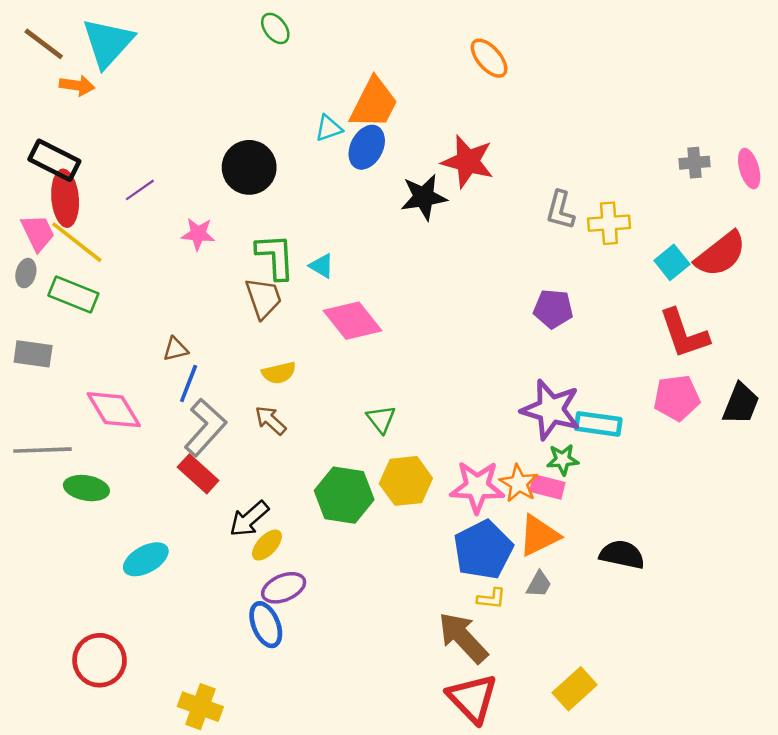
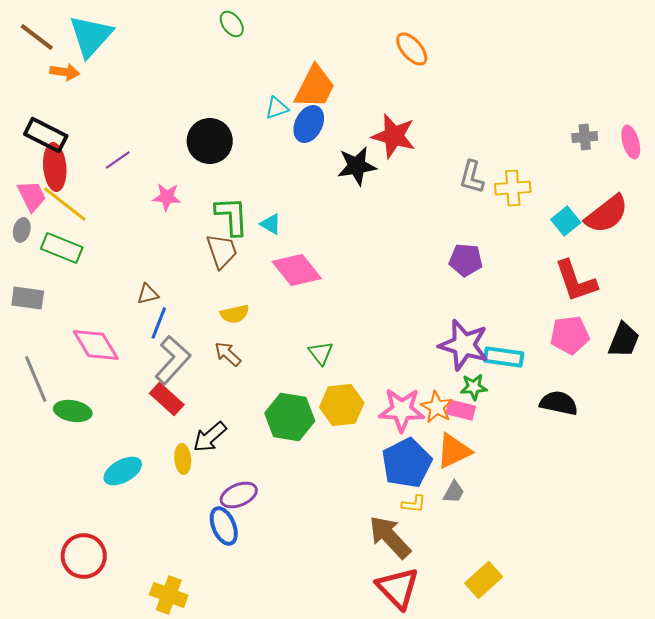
gray line: (43, 450) -> (36, 379), turned 69
yellow ellipse: (267, 545) -> (183, 459), moved, turned -48
black semicircle: (622, 555) -> (559, 403), moved

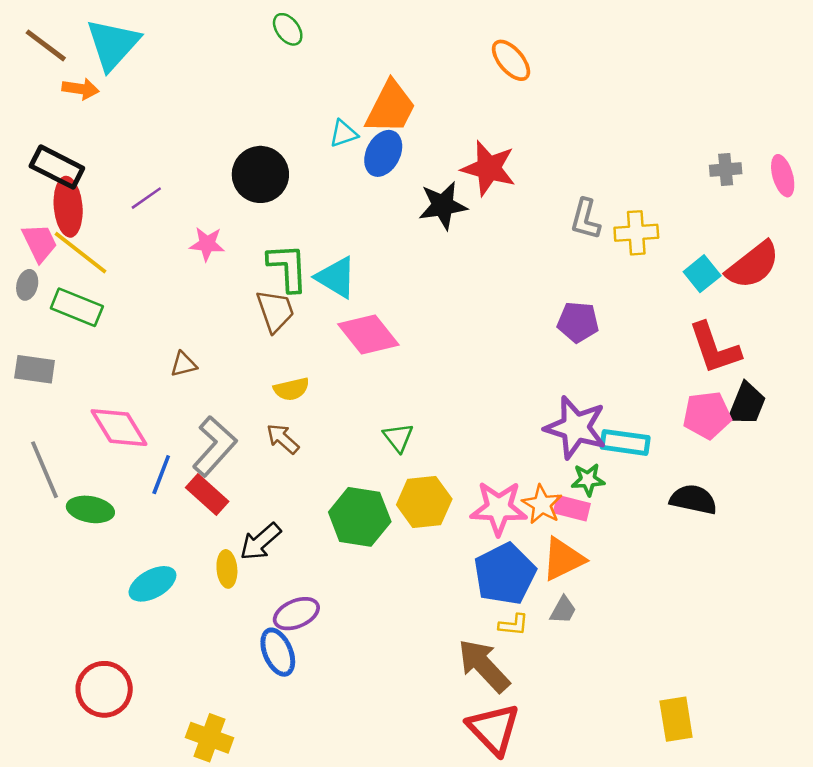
cyan triangle: (271, 224) -> (336, 277), size x1.6
blue line: (159, 323) -> (161, 475), moved
black trapezoid: (624, 340) -> (747, 404), moved
yellow rectangle: (484, 580) -> (676, 719), moved, turned -57

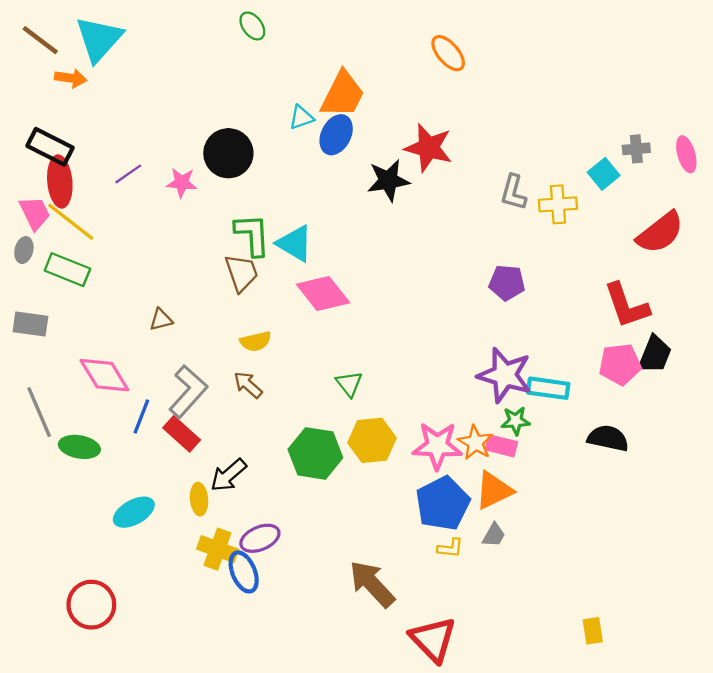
pink star: (207, 244) -> (182, 183), moved
cyan square: (702, 274) -> (604, 174), moved
brown arrow: (484, 666) -> (372, 584), moved
yellow rectangle: (676, 719) -> (593, 631), size x0.7
yellow cross: (210, 738) -> (218, 549), moved

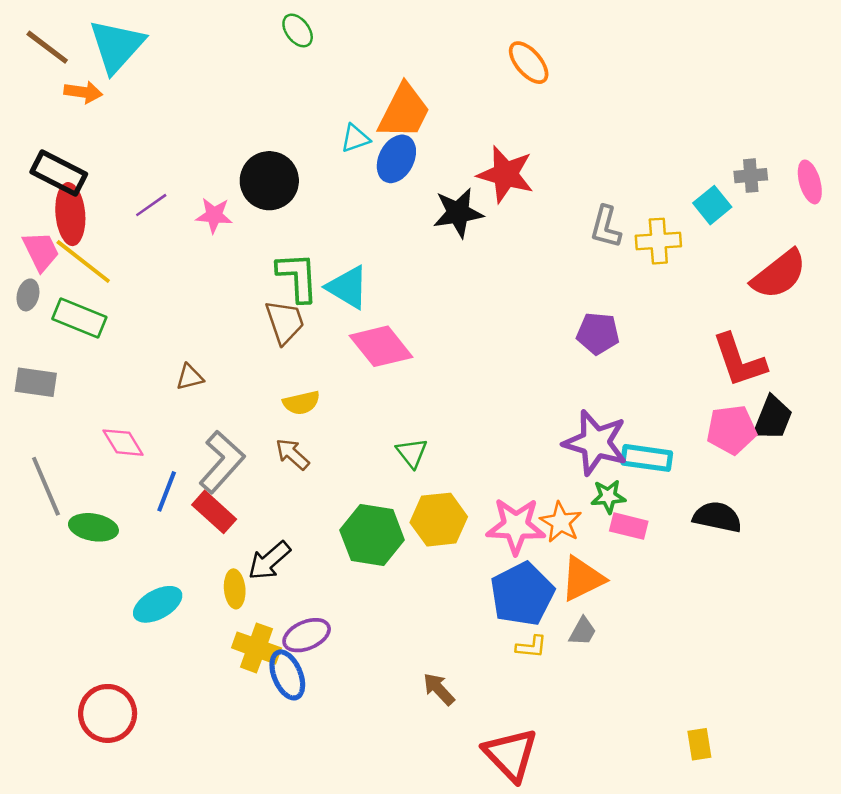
pink diamond: (104, 375) -> (123, 443), size x0.7
pink rectangle: (501, 446) -> (629, 526), moved
brown arrow: (372, 584) -> (439, 689), size x0.6

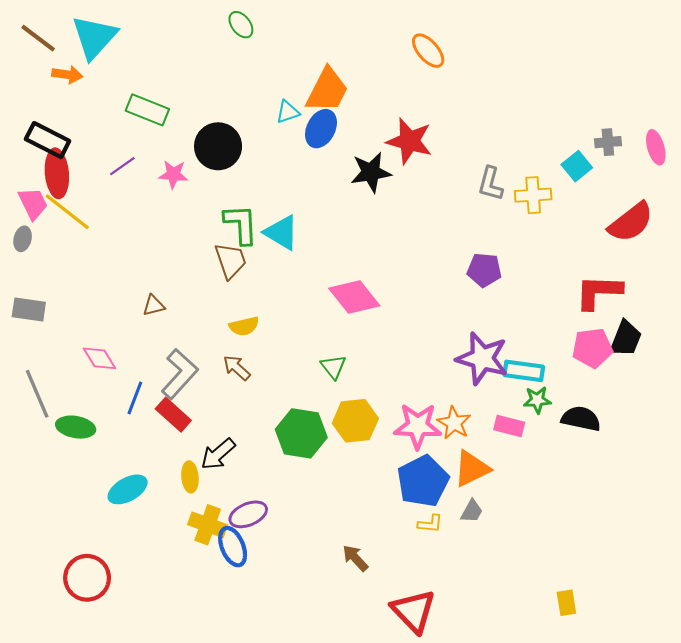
green rectangle: (79, 318) -> (147, 110), moved
pink diamond: (381, 346) -> (354, 297), moved
red L-shape: (739, 360) -> (599, 292), turned 111
green star: (608, 496) -> (537, 400), moved

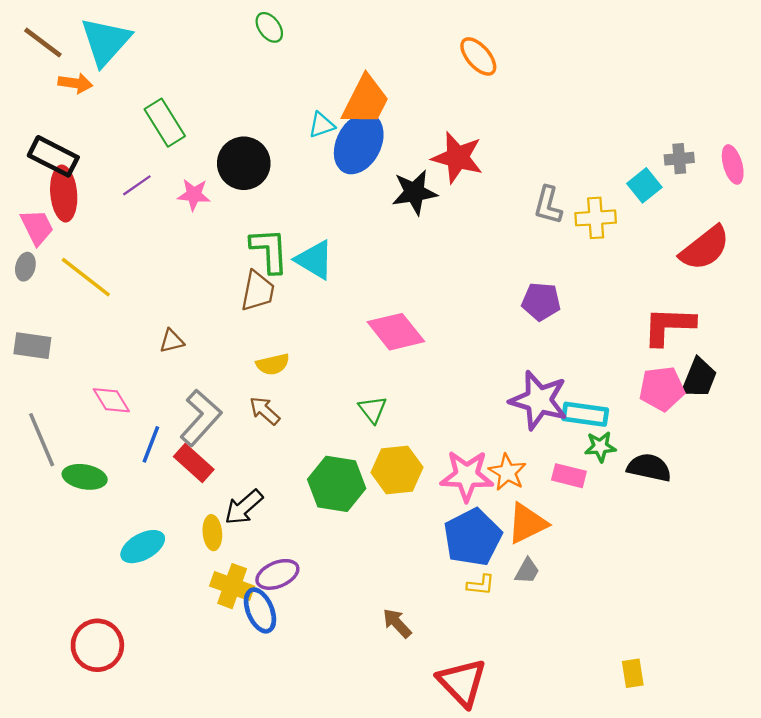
green rectangle: (147, 110) -> (165, 123), turned 36
blue ellipse: (321, 129) -> (359, 144), size x1.4
yellow line: (67, 212) -> (86, 277), moved
brown trapezoid: (231, 261) -> (258, 291), turned 30

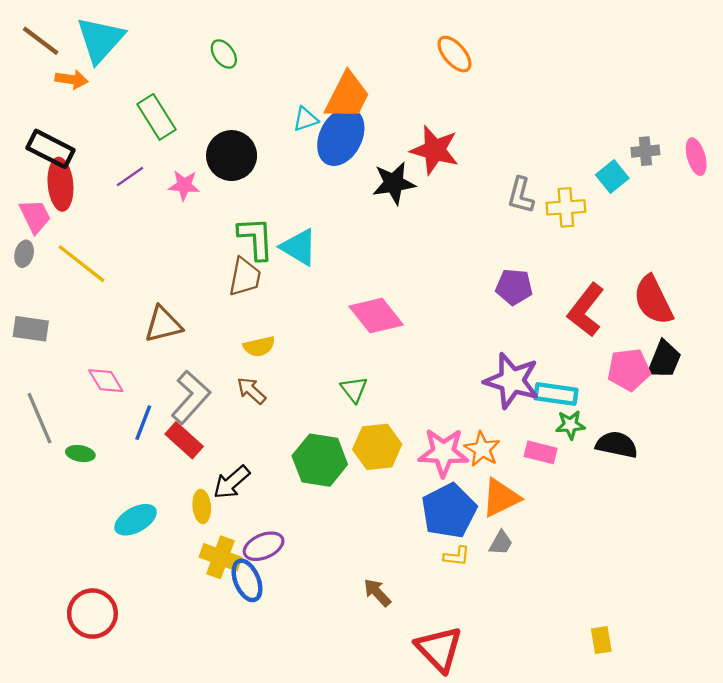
green ellipse: (269, 27) -> (224, 54), moved
red semicircle: (705, 248) -> (653, 300), moved, turned 102
red L-shape: (669, 326) -> (586, 310), moved, turned -54
brown triangle: (172, 341) -> (163, 324), size x1.6
green ellipse: (85, 477) -> (80, 454), size x0.7

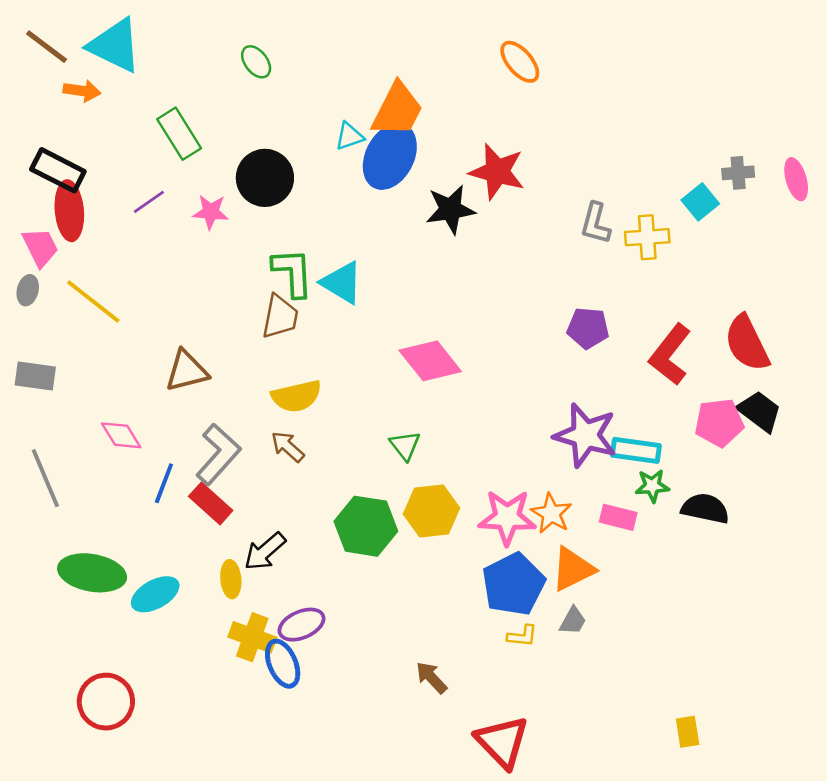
cyan triangle: (100, 40) -> (115, 45), turned -46
yellow semicircle: (259, 346) -> (296, 396), size x1.4
black trapezoid: (664, 360) -> (760, 411), turned -75
green ellipse: (80, 454) -> (92, 573), moved, size x2.0

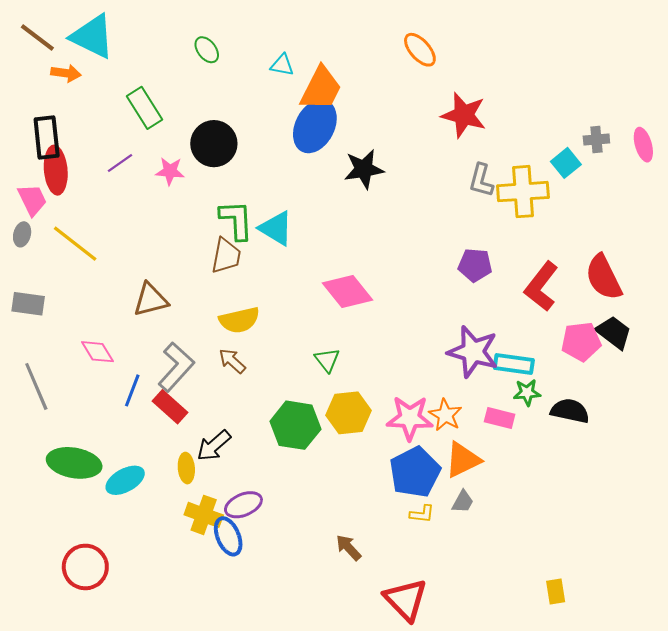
cyan triangle: (349, 136) -> (282, 65), moved, turned 30
black rectangle: (58, 170) -> (47, 137), turned 57
red star: (497, 172) -> (464, 115), moved
yellow cross: (647, 237) -> (523, 192), size x1.4

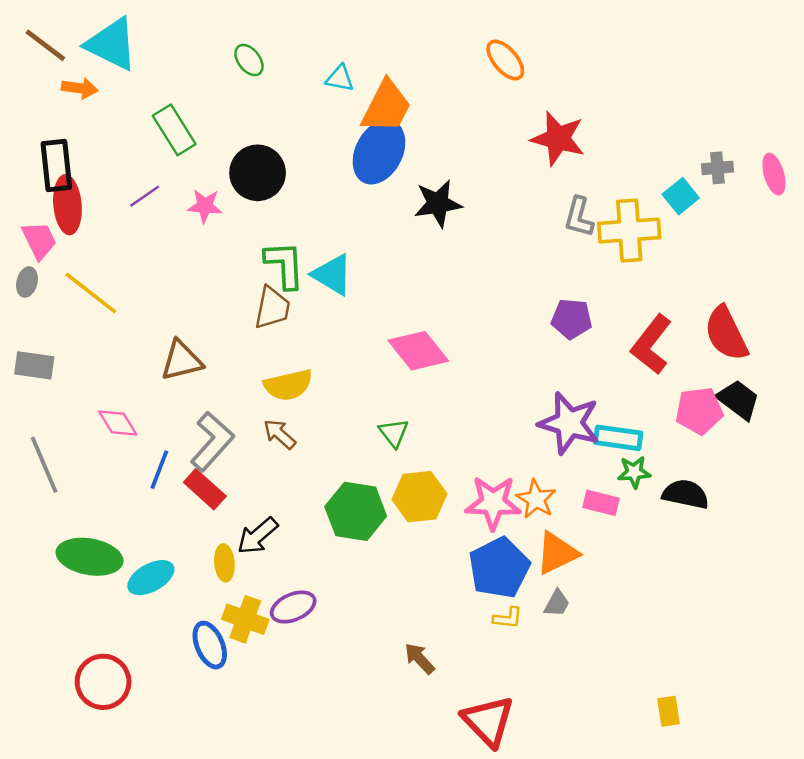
blue ellipse: (228, 536) -> (210, 645), moved

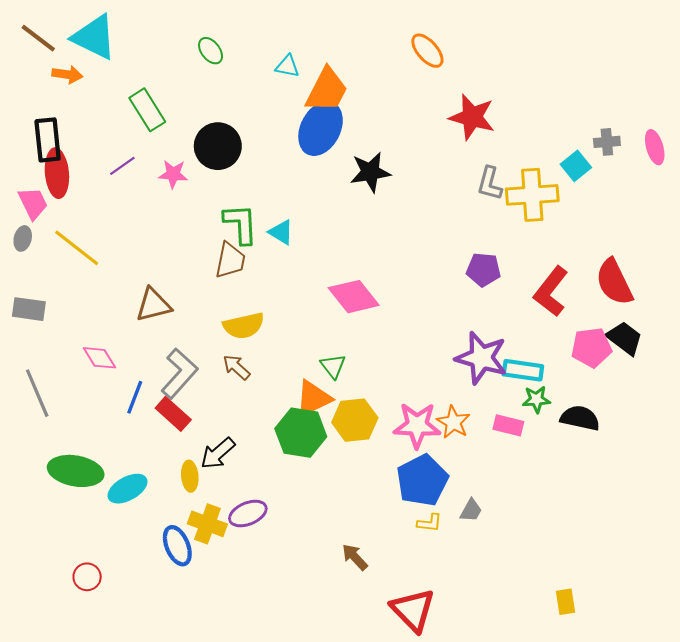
cyan triangle: (332, 275) -> (281, 232), size x0.7
orange triangle: (557, 553) -> (313, 398), moved
red circle: (103, 682) -> (87, 577), size x0.6

